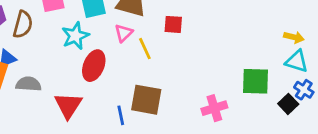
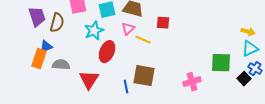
yellow line: (145, 49) -> (143, 40), turned -42
cyan triangle: (297, 61) -> (250, 49), turned -42

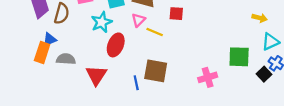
yellow arrow: (248, 32) -> (260, 18), moved

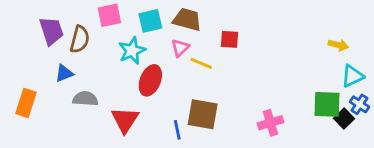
orange rectangle: (42, 53) -> (26, 103), moved
green square: (239, 57) -> (327, 104), moved

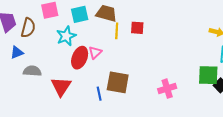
pink triangle: (180, 48) -> (95, 52), moved
yellow line: (201, 63) -> (117, 31), moved, turned 70

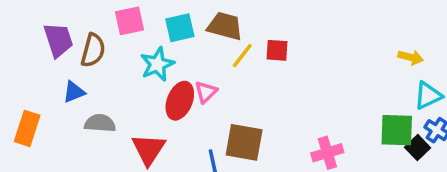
yellow line: (117, 31) -> (242, 56), turned 35

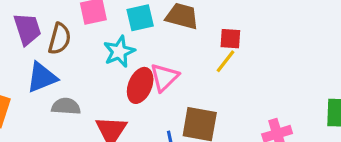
yellow line: (242, 56) -> (226, 61), moved
blue triangle: (74, 92) -> (42, 77), size x1.5
pink triangle: (206, 92) -> (164, 77), size x1.4

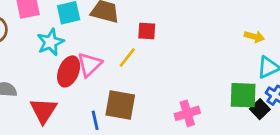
yellow line: (226, 61) -> (127, 58), moved

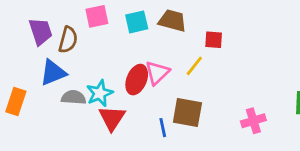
cyan star: (50, 42) -> (100, 93), moved

